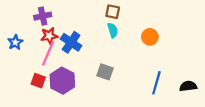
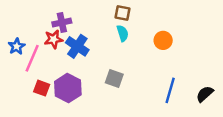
purple cross: (43, 16) -> (62, 23), moved
pink line: (48, 53) -> (32, 58), moved
black semicircle: (188, 86) -> (205, 94), turned -35

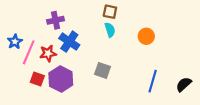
red star: (54, 39) -> (48, 53), moved

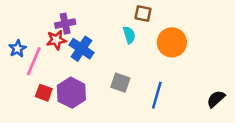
brown square: (110, 12) -> (143, 14), moved
orange circle: (146, 36) -> (172, 42), size x1.5
red star: (48, 53) -> (56, 40), moved
blue line: (153, 81) -> (157, 95), moved

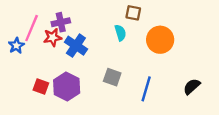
pink line: (34, 61) -> (32, 28), moved
black semicircle: (216, 99) -> (192, 86), moved

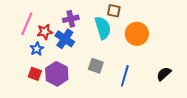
purple cross: (61, 22) -> (71, 19), moved
cyan semicircle: (120, 33) -> (103, 28), size x1.6
blue star: (16, 46) -> (37, 49), moved

